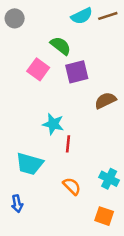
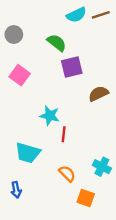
gray circle: (15, 18) -> (14, 34), moved
pink square: (38, 69) -> (20, 75), moved
orange square: (104, 216) -> (86, 198), moved

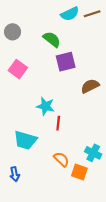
orange square: (86, 198) -> (79, 172), moved

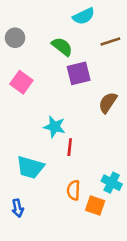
brown line: (92, 14) -> (110, 42), moved
brown semicircle: (90, 86) -> (108, 103), turned -30
orange semicircle: (61, 159) -> (74, 190), turned -133

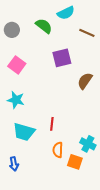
brown line: (110, 42) -> (87, 33), turned 42
green semicircle: (62, 47) -> (44, 26), moved
cyan star: (54, 127) -> (16, 100), moved
red line: (70, 147) -> (52, 124), moved

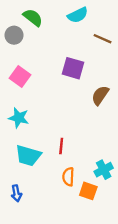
green semicircle: (44, 26) -> (33, 17), moved
purple square: (62, 58) -> (73, 68), turned 30
cyan cross: (88, 144) -> (104, 170), turned 35

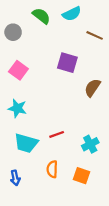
green semicircle: (33, 17) -> (41, 16), moved
red line: (61, 146) -> (57, 134), turned 64
cyan cross: (104, 170) -> (90, 144), moved
orange semicircle: (68, 177) -> (52, 169), moved

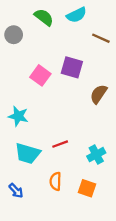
pink square: (18, 70) -> (40, 75), moved
blue arrow: (15, 178) -> (16, 191), turned -32

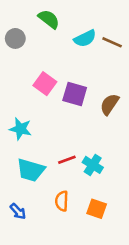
cyan semicircle: (76, 15) -> (85, 38), moved
purple square: (72, 67) -> (75, 94), moved
cyan cross: (96, 155) -> (93, 165), moved, turned -30

